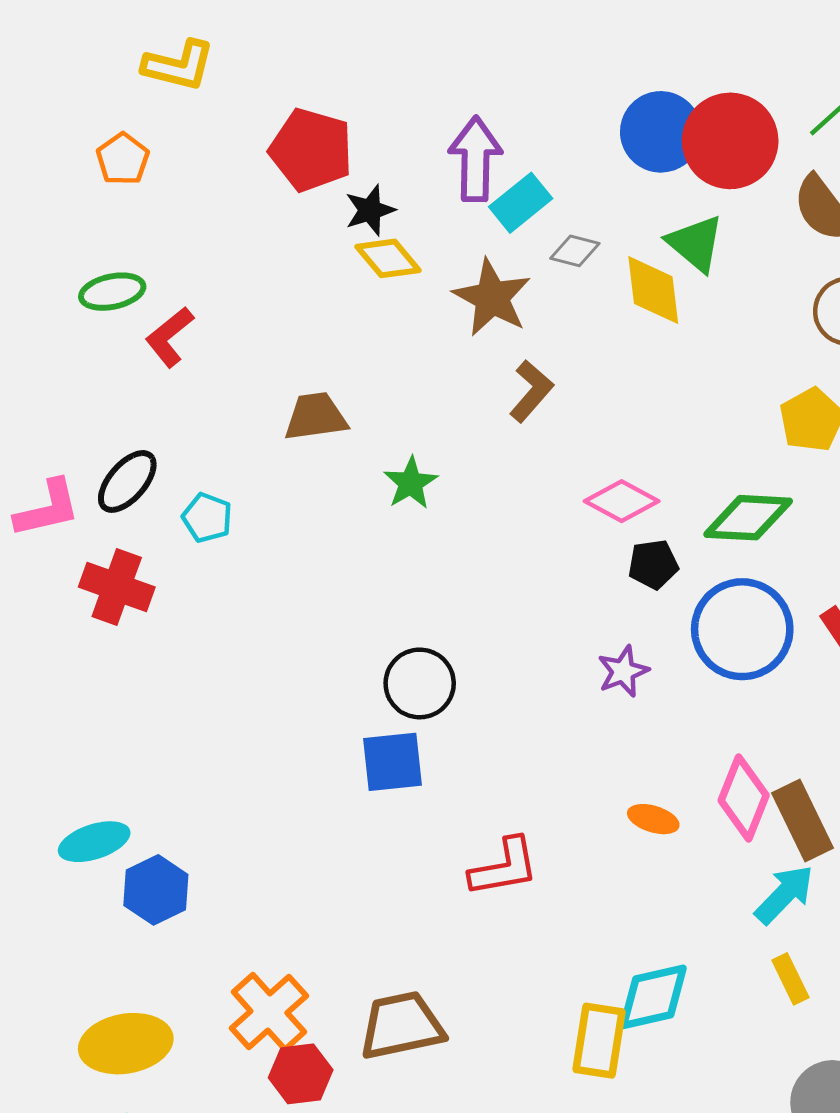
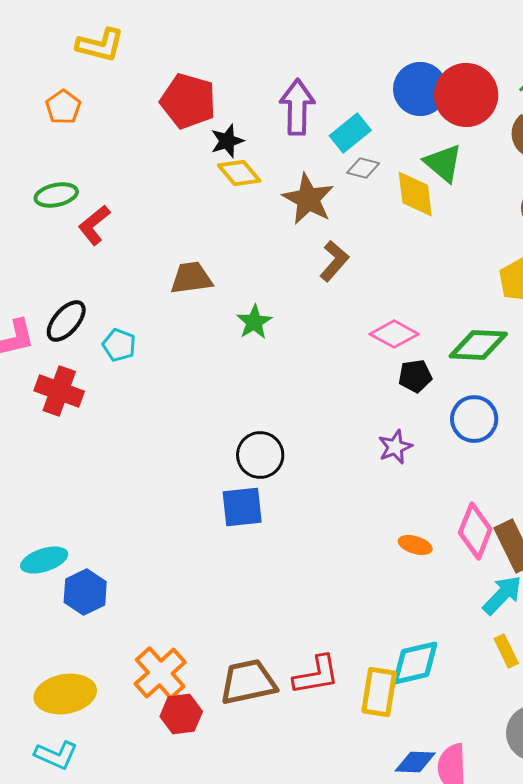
cyan rectangle: (521, 203) -> (350, 133), moved
blue circle: (742, 629) -> (474, 419), size x0.7
red L-shape: (504, 867) -> (316, 675), moved

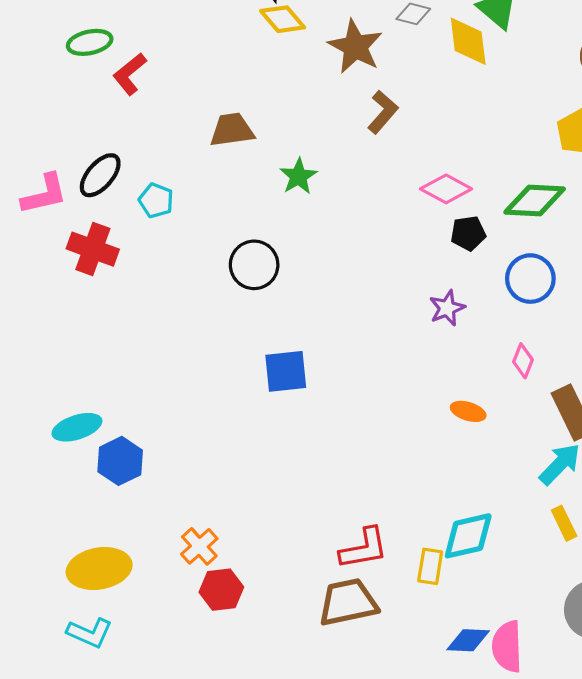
black circle: (260, 455) -> (254, 265), moved
pink diamond: (475, 531) -> (523, 361), moved, size x0.6
orange cross: (160, 673) -> (199, 546), size x0.7
brown trapezoid: (248, 682) -> (348, 602), moved
yellow rectangle: (379, 692) -> (430, 566), size x0.7

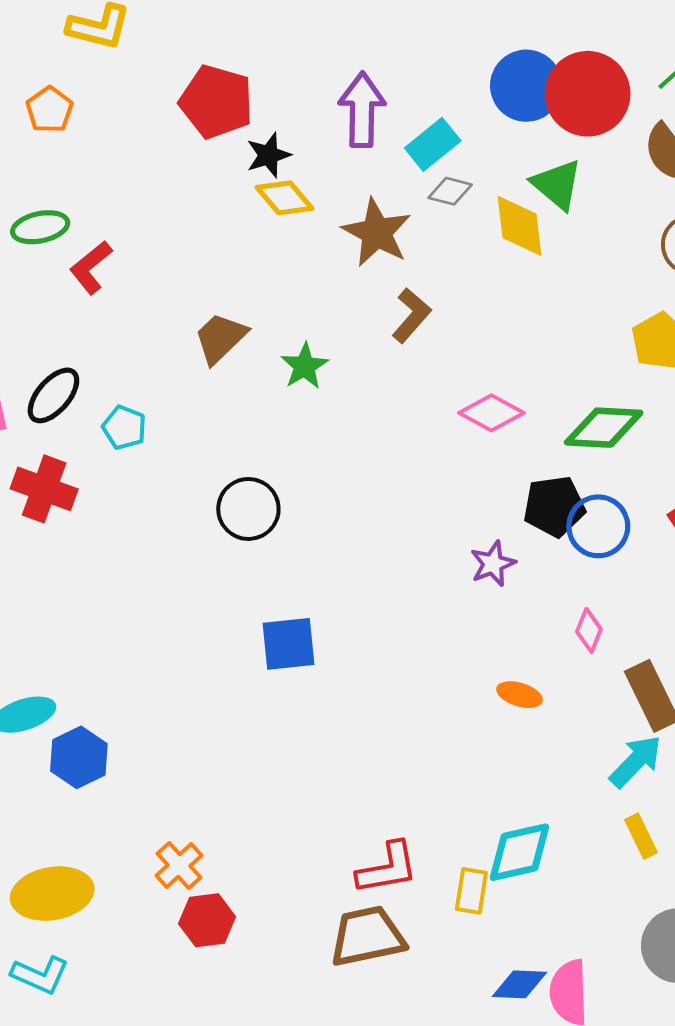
brown trapezoid: (232, 130) -> (220, 338), turned -36
green star: (298, 176) -> (305, 366), moved
black pentagon: (468, 233) -> (554, 506), moved, size x1.4

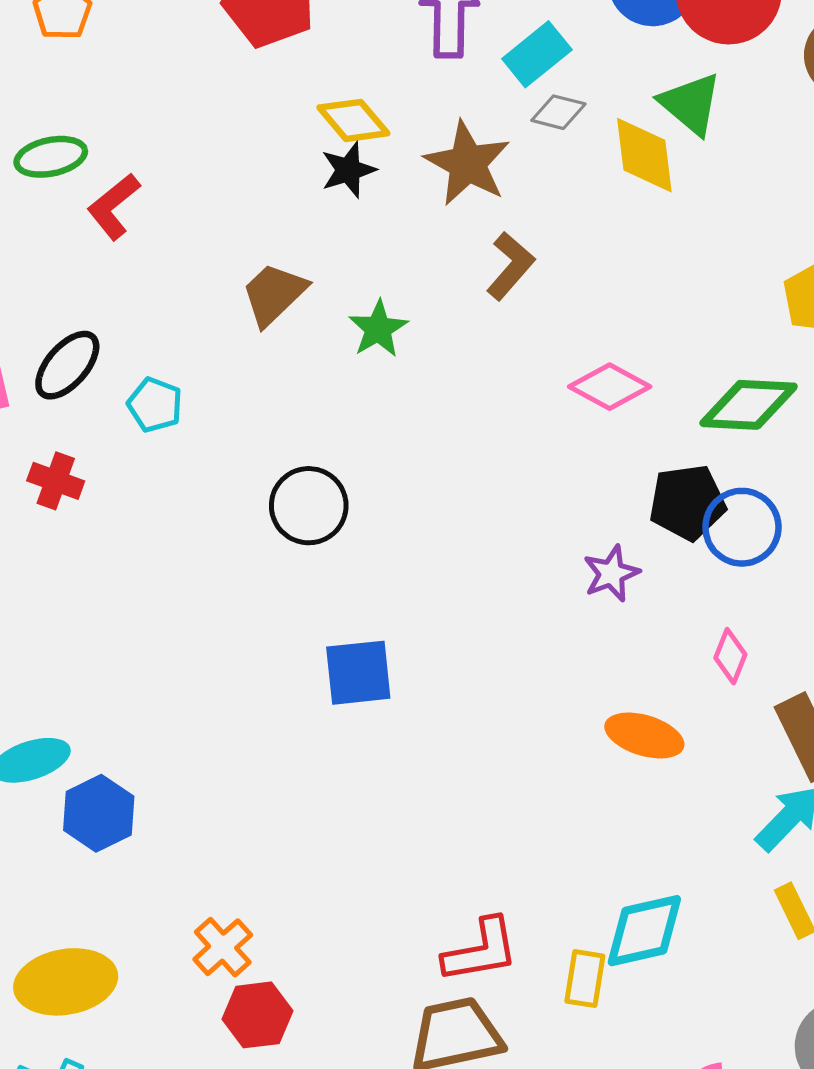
black star: (268, 155) -> (348, 170), moved
red cross: (44, 489) -> (56, 481), size x0.7
orange ellipse: (520, 695) -> (644, 736), size x1.4

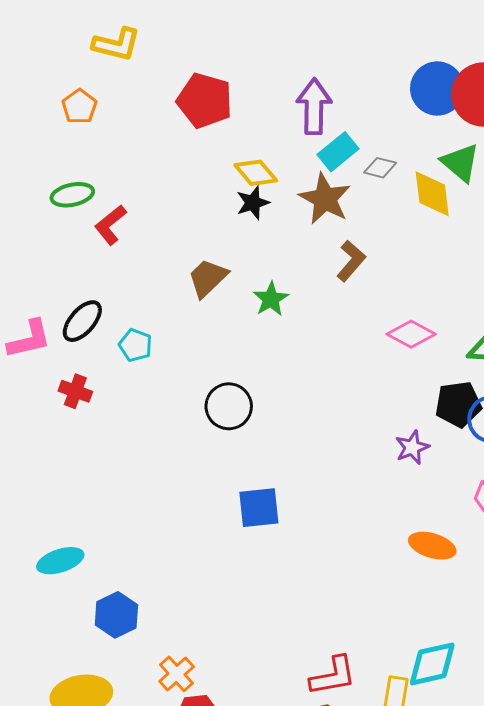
cyan rectangle: (537, 54) -> (338, 152), moved
blue hexagon: (99, 813) -> (116, 615), moved

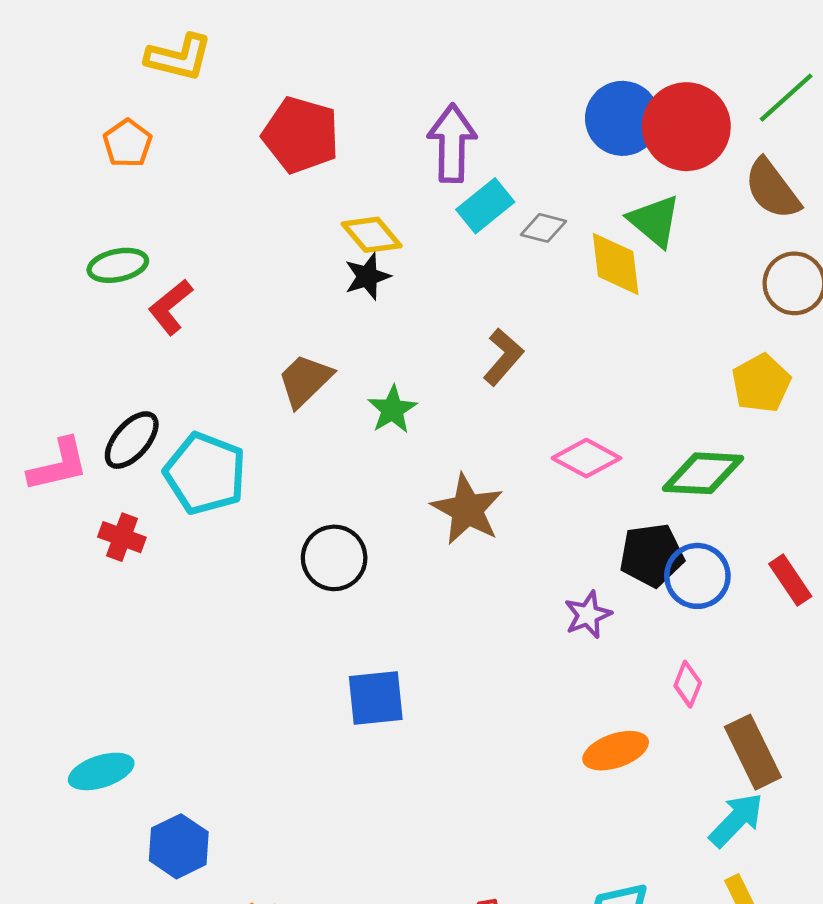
brown star: (325, 199) -> (467, 509), moved
cyan pentagon: (135, 345) -> (205, 473), size x1.8
orange ellipse: (432, 546) -> (616, 751), turned -36

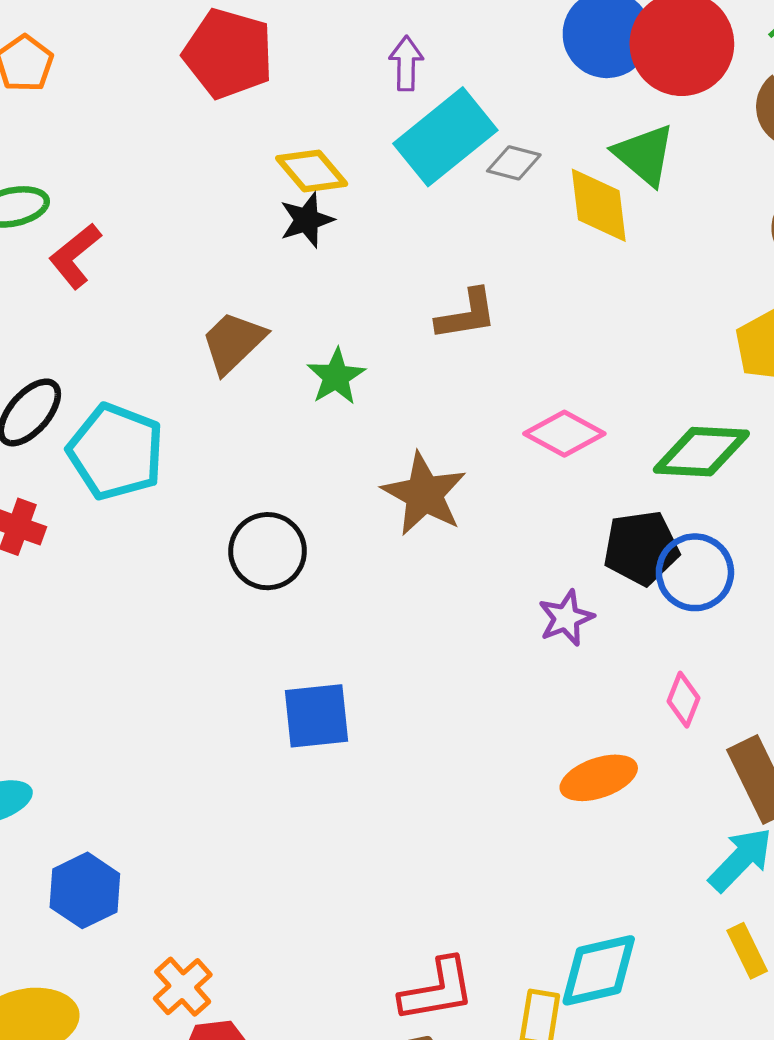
purple arrow: (452, 143) -> (406, 63), size x0.6
cyan rectangle: (485, 206) -> (445, 137), size x1.5
brown L-shape: (503, 357) -> (467, 315), turned 40

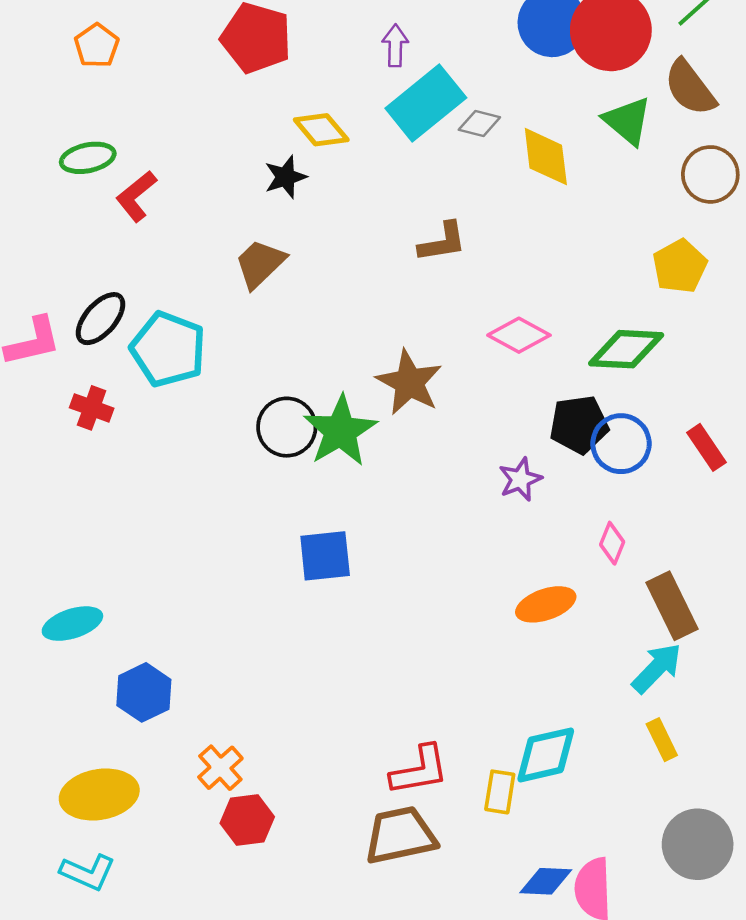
green triangle: (644, 155) -> (627, 121), moved
black star: (307, 220) -> (285, 177), moved
green star: (336, 377) -> (340, 431), moved, size x1.6

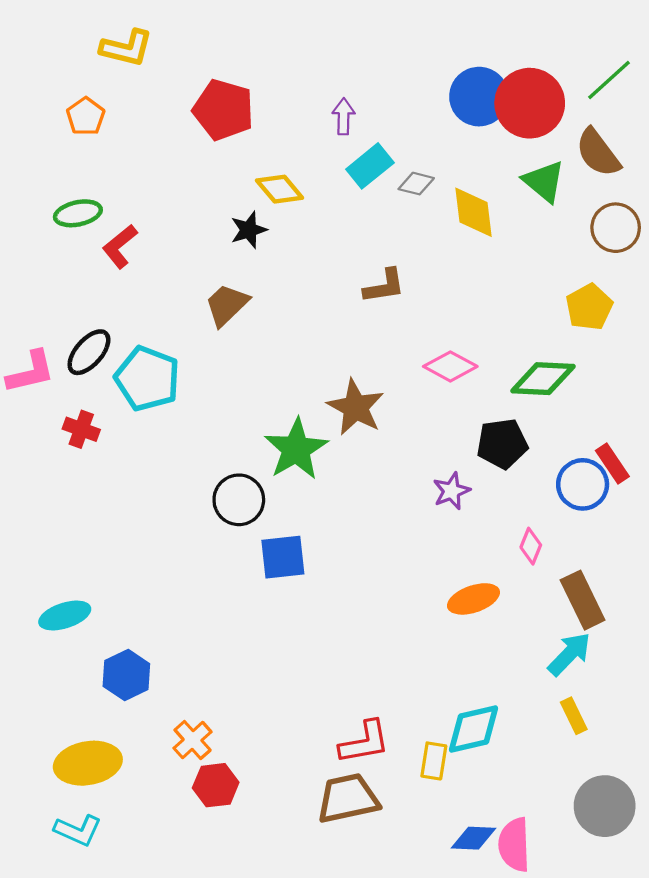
cyan rectangle: (426, 103) -> (370, 166), size x0.7
black circle: (287, 427) -> (239, 500), moved
blue circle: (621, 444) -> (583, 484), moved

